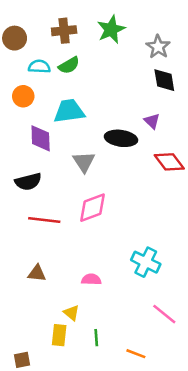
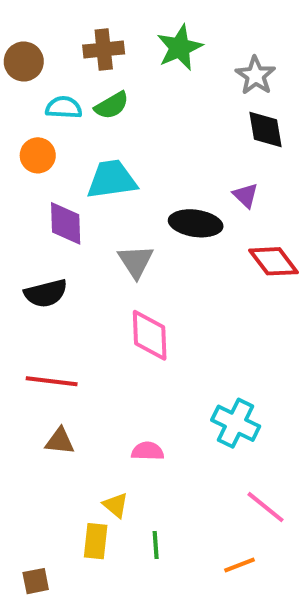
pink diamond: (93, 208) -> (150, 335), turned -72
red line: (44, 220) -> (52, 381), moved
orange line: (136, 354) -> (240, 565), moved, turned -42

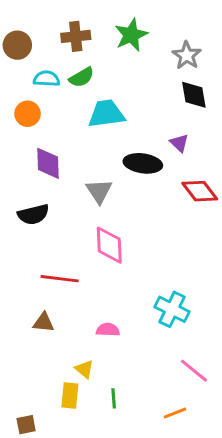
cyan trapezoid: (112, 179) -> (106, 114), moved
red line: (52, 381) -> (60, 279), moved

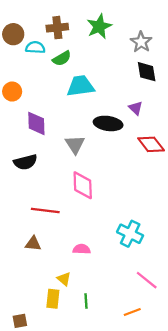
cyan semicircle: (46, 79) -> (35, 47), moved
orange circle: (28, 114) -> (12, 92), moved

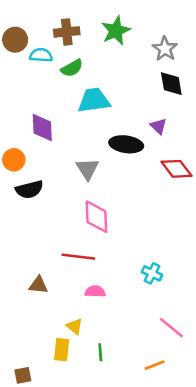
orange circle: (12, 92) -> (14, 160), moved
purple diamond: (36, 123) -> (42, 128), moved
red line: (45, 211) -> (78, 257), moved
cyan cross: (130, 234) -> (152, 273), size x0.7

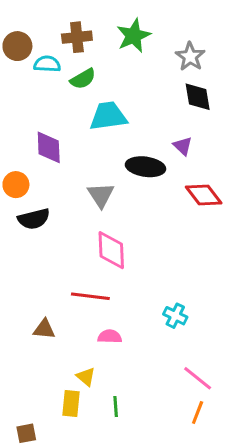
orange line: (155, 365) -> (198, 412), moved, turned -48

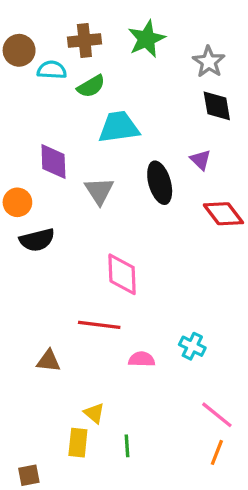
black ellipse: (145, 167) -> (160, 183), turned 66
gray triangle: (101, 195) -> (99, 191), moved
pink semicircle: (110, 337) -> (142, 359), moved

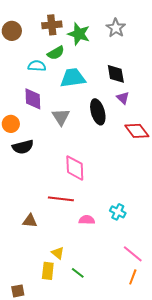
green star: (147, 39) -> (79, 34), moved, turned -30
gray star: (209, 62) -> (116, 28), moved
cyan semicircle: (52, 70) -> (37, 66), moved
black diamond: (217, 106) -> (116, 74), moved
green line: (127, 446) -> (78, 273), turned -48

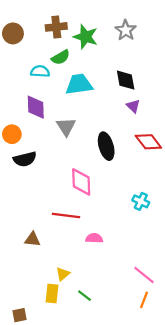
black ellipse: (98, 112) -> (106, 146), moved
cyan cross: (118, 212) -> (141, 201), moved
yellow triangle: (58, 253) -> (63, 274), turned 40

